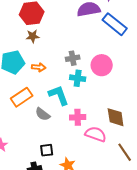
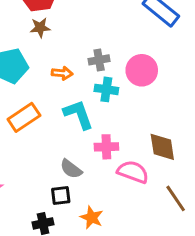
orange arrow: (39, 67) -> (62, 73), moved
gray semicircle: (43, 114) -> (71, 169), moved

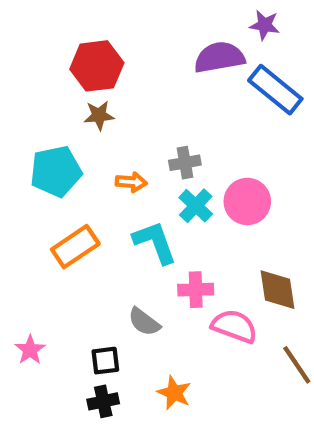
pink circle: (142, 70) -> (247, 201), moved
cyan cross: (106, 89) -> (196, 206), turned 35
black square: (61, 195) -> (105, 361), moved

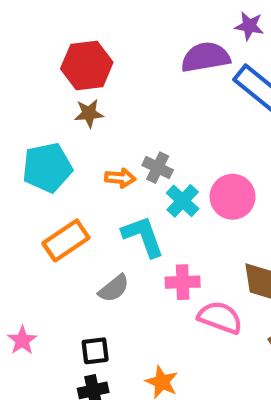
gray cross: (185, 163) -> (158, 168), moved, turned 36
gray semicircle: (144, 322) -> (114, 288), moved, turned -76

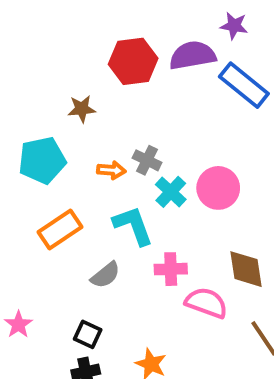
red hexagon: (87, 66) -> (133, 61), moved
black square: (95, 351) -> (88, 334), turned 32

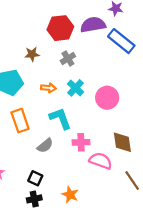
gray cross: (147, 160) -> (68, 59), moved, turned 32
cyan cross: (171, 192) -> (76, 88), moved
orange rectangle: (60, 230) -> (20, 121), turned -75

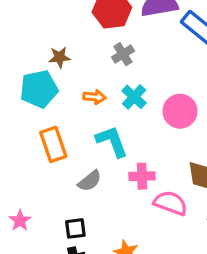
brown star: (32, 54) -> (60, 57), moved
black square: (35, 178) -> (75, 228), turned -32

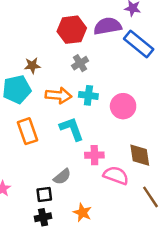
orange arrow: (94, 97) -> (59, 95), size x1.5
cyan cross: (134, 97) -> (88, 95), turned -36
gray semicircle: (90, 181) -> (62, 177), moved

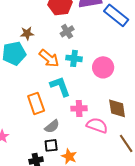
orange arrow: (59, 95) -> (49, 58), turned 35
orange rectangle: (27, 131) -> (36, 103), moved
black square: (44, 195) -> (51, 145), moved

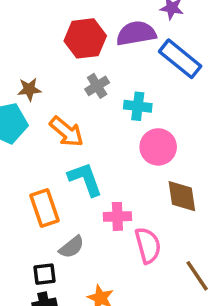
cyan cross: (74, 58) -> (138, 106), moved
brown diamond: (117, 108) -> (182, 196), moved
pink semicircle: (97, 125) -> (148, 245), turned 55
black square: (51, 145) -> (45, 274), moved

